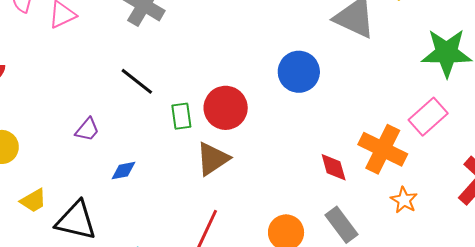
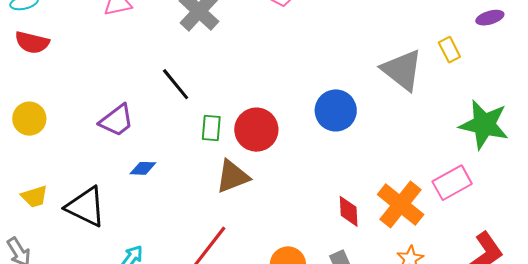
purple trapezoid: (87, 130) -> (117, 120), size x1.4
yellow trapezoid: (33, 201) -> (34, 196), moved

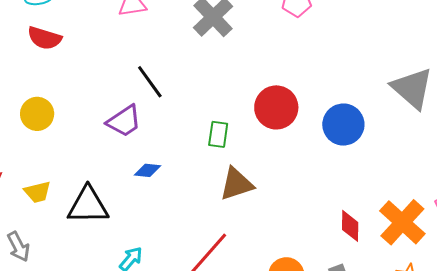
black line: (176, 84) -> (150, 82), moved
red circle: (256, 130) -> (276, 107), moved
black triangle: (86, 207) -> (88, 205), turned -30

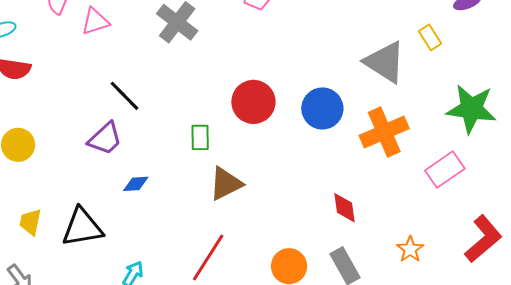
yellow trapezoid: (37, 192) -> (30, 222), turned 124
orange cross: (402, 222) -> (384, 132), moved, turned 33

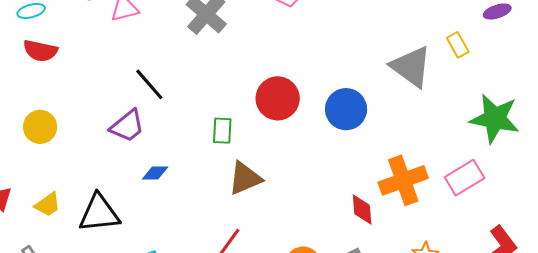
orange cross: (384, 132) -> (403, 180), moved
yellow trapezoid: (30, 222) -> (48, 205), turned -140

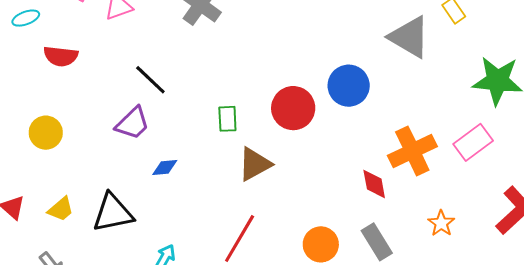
red semicircle: (40, 51) -> (61, 56), moved
red circle: (278, 98) -> (293, 108), moved

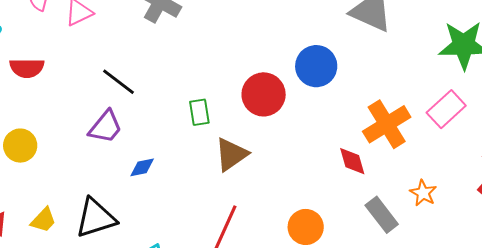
gray rectangle: (377, 242) -> (382, 215), moved

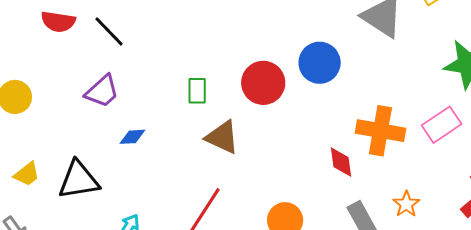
red semicircle: (27, 68) -> (58, 22), moved
black line: (119, 82) -> (109, 31), moved
orange cross: (387, 124) -> (380, 131), turned 33
brown triangle: (231, 154) -> (222, 137), turned 51

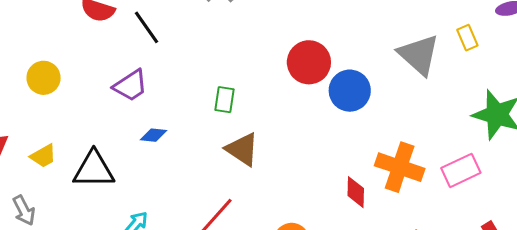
red circle: (263, 83) -> (309, 62), moved

